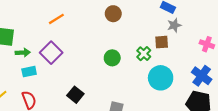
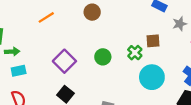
brown circle: (113, 14) -> (92, 12), moved
gray star: (174, 25) -> (180, 24), moved
purple square: (51, 53) -> (64, 61), moved

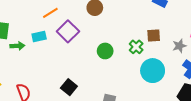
gray star: (180, 24) -> (179, 46), moved
purple square: (64, 61) -> (68, 31), moved
cyan rectangle: (19, 71) -> (39, 37), moved

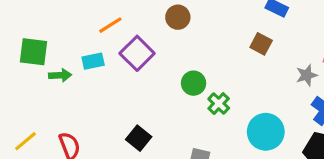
brown square: (154, 36) -> (261, 44), moved, turned 32
green cross: (136, 47) -> (219, 104), moved
cyan circle: (153, 71) -> (266, 132), moved

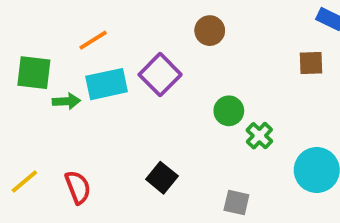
orange line: (110, 25) -> (93, 40), moved
brown square: (261, 44) -> (311, 63), turned -30
cyan rectangle: (93, 61) -> (107, 84), size x1.5

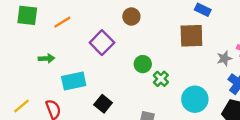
brown square: (311, 63) -> (191, 36), size x1.6
green square: (34, 73) -> (27, 15), moved
cyan rectangle: (107, 84) -> (74, 81), moved

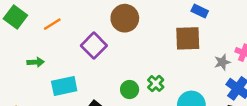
green square: (27, 15) -> (15, 17), turned 30
brown circle: (131, 16) -> (125, 18), size x1.5
green circle: (143, 64) -> (130, 90), moved

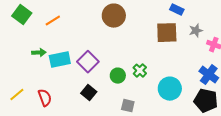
purple square: (94, 46) -> (88, 62), moved
gray star: (222, 62) -> (196, 31), moved
cyan rectangle: (64, 86) -> (60, 60), moved

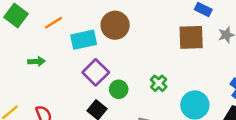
brown circle: (114, 16) -> (115, 25), moved
cyan rectangle: (60, 60) -> (84, 40), moved
green circle: (118, 76) -> (119, 89), moved

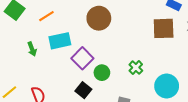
cyan rectangle: (84, 40) -> (60, 41), moved
green arrow: (36, 61) -> (32, 49), turned 72

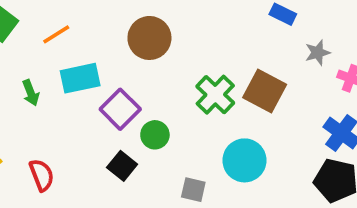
brown square: (164, 28) -> (265, 91), moved, turned 30
green cross: (136, 68) -> (215, 95), moved, size x1.5
cyan circle: (167, 86) -> (244, 160), moved

